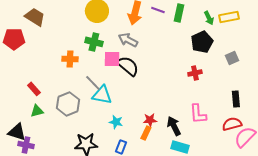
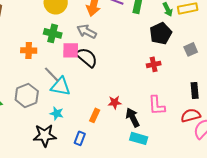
red star: (150, 120) -> (115, 102), moved
cyan star: (116, 122) -> (57, 113), moved
orange rectangle: (146, 133) -> (95, 115), moved

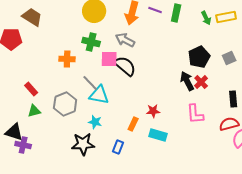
black pentagon: (161, 33) -> (199, 57), moved
red cross: (154, 64) -> (201, 82), moved, turned -32
black arrow: (133, 117) -> (187, 81), moved
cyan rectangle: (139, 138) -> (158, 135), moved

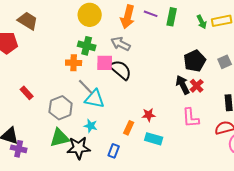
orange cross: (67, 59) -> (74, 63), moved
green triangle: (34, 111) -> (60, 138), moved, size x1.5

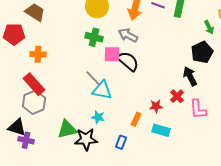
green arrow: (202, 22) -> (209, 27), moved
orange cross: (74, 63) -> (38, 54), moved
red cross: (197, 86) -> (177, 96), moved
red rectangle: (27, 93) -> (34, 84), size x1.6
gray hexagon: (61, 108) -> (34, 102), moved

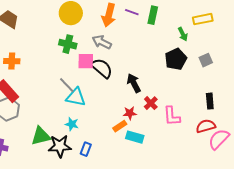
black arrow: (190, 76) -> (134, 83), moved
orange rectangle: (136, 119) -> (120, 126), moved, turned 32
blue rectangle: (121, 142) -> (86, 149), moved

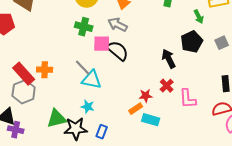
orange cross: (12, 61) -> (45, 70), moved
black arrow: (134, 83) -> (169, 59), moved

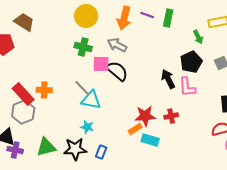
red cross: (167, 86) -> (171, 116), moved, turned 32
red star: (146, 96) -> (145, 116), size x1.5
pink L-shape: (188, 99) -> (187, 87), moved
green triangle: (57, 119) -> (46, 147), moved

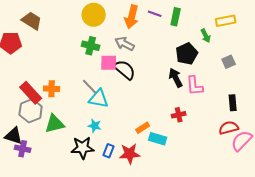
black pentagon: (191, 62) -> (187, 54), moved
red star: (145, 116) -> (130, 154), moved
green triangle: (46, 147) -> (55, 124), moved

